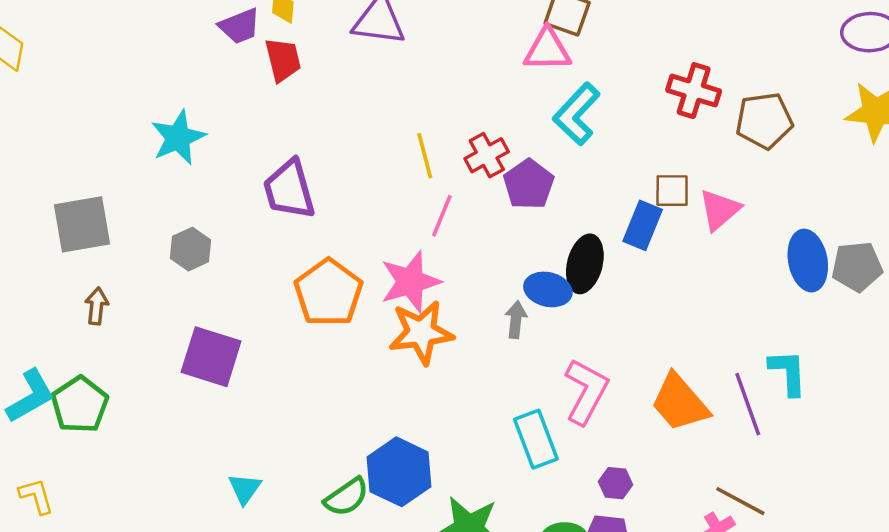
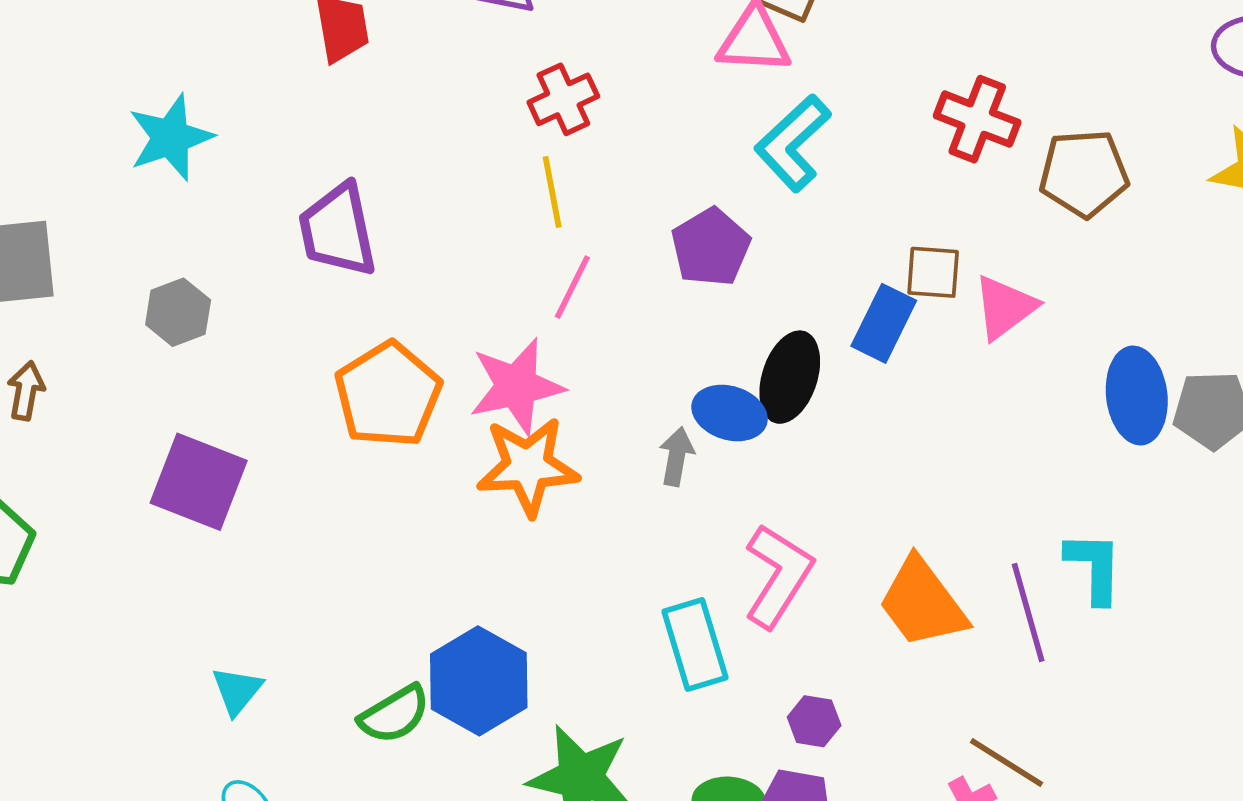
red cross: (487, 155) -> (563, 99), moved

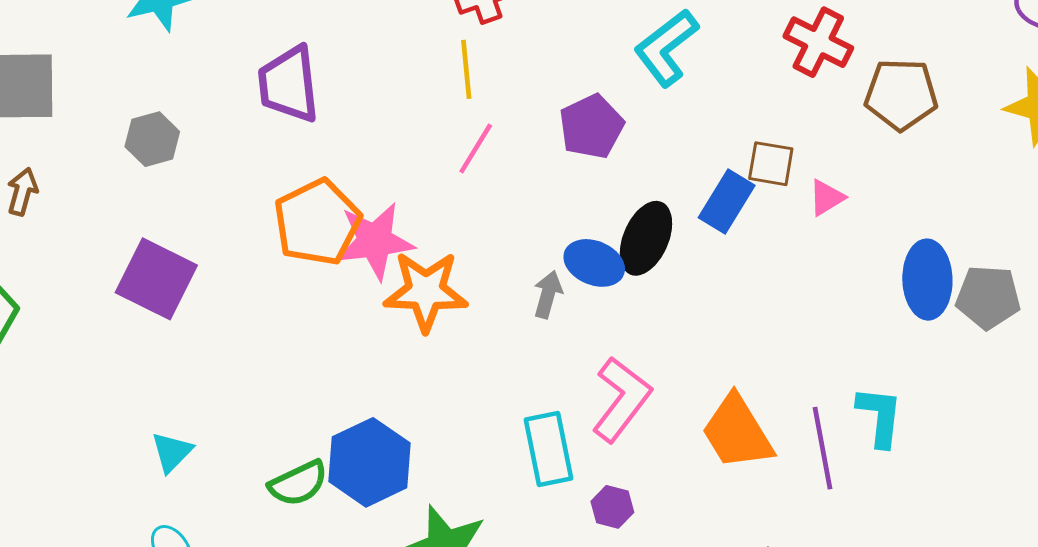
pink triangle: (1005, 307) -> (827, 198), size x0.7
pink star: (516, 386) -> (375, 241), moved
purple hexagon: (814, 721) -> (612, 507), moved

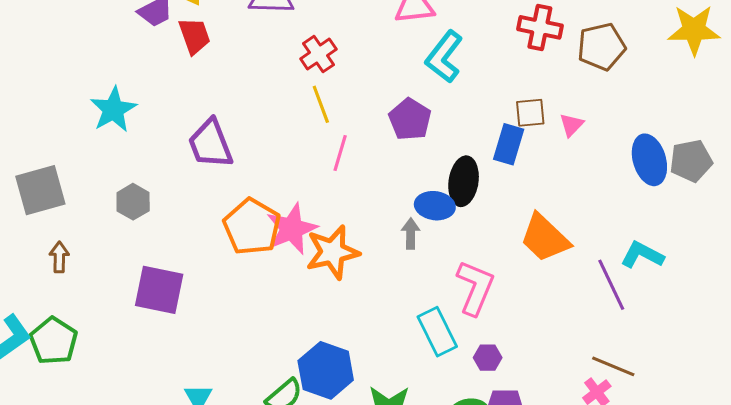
cyan L-shape: (880, 416) -> (642, 255), turned -54
orange trapezoid: (737, 432) -> (545, 238), moved

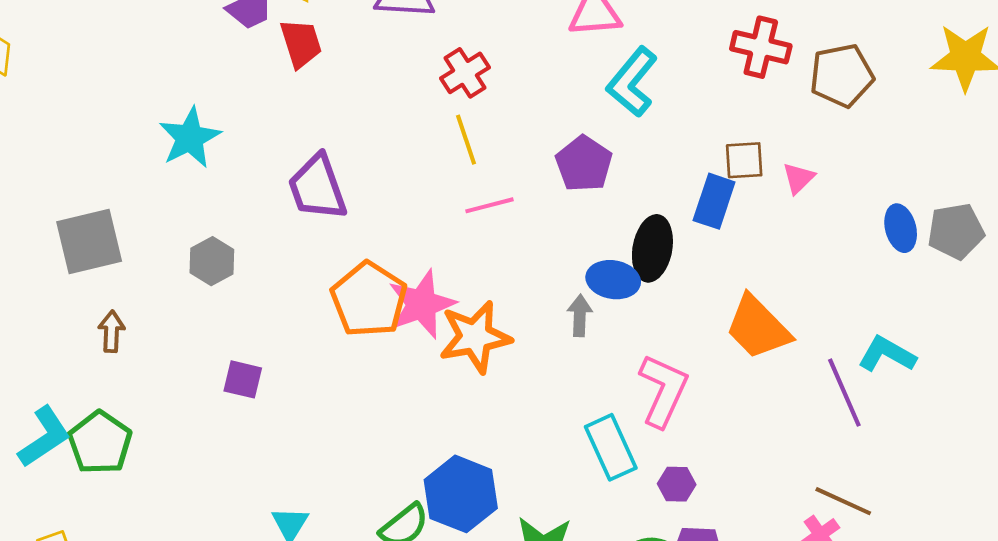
pink line: (340, 153) -> (489, 205), turned 57
blue ellipse: (649, 160) -> (901, 228), size x0.7
purple square: (159, 290) -> (243, 379), size x0.6

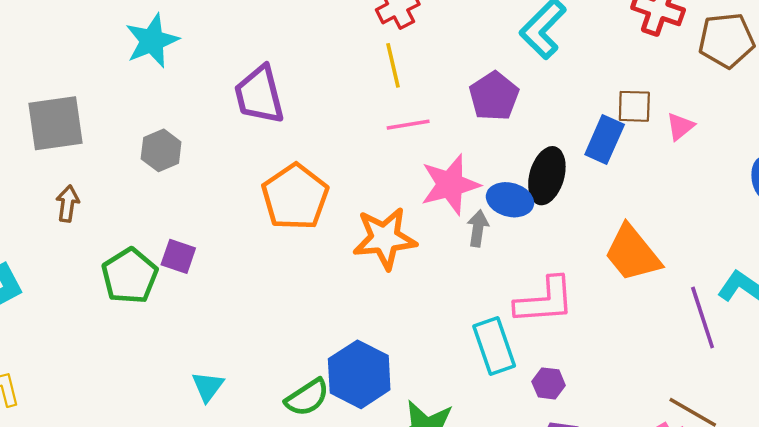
pink star: (422, 304) -> (450, 185), moved
pink L-shape: (663, 390) -> (545, 301), turned 56
green pentagon: (100, 443) -> (130, 276), moved

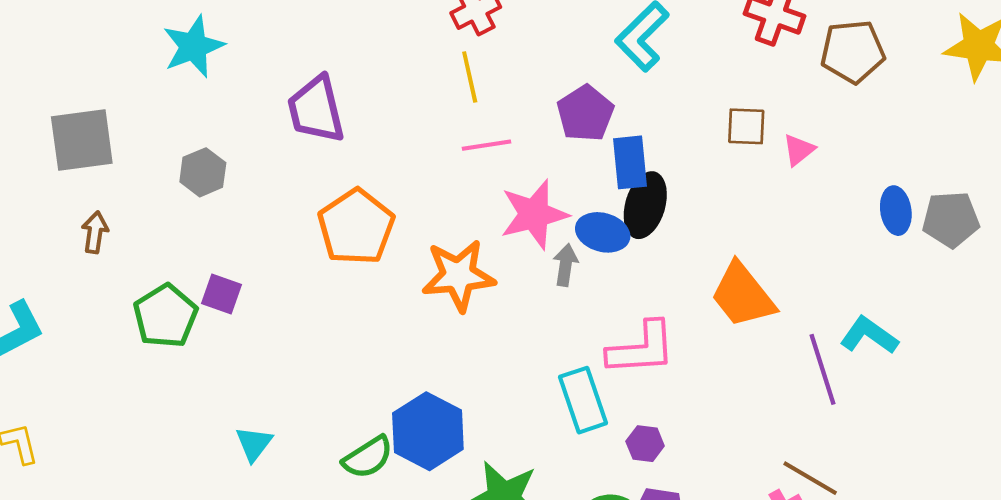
blue rectangle: (605, 140) -> (630, 162), moved, turned -30

